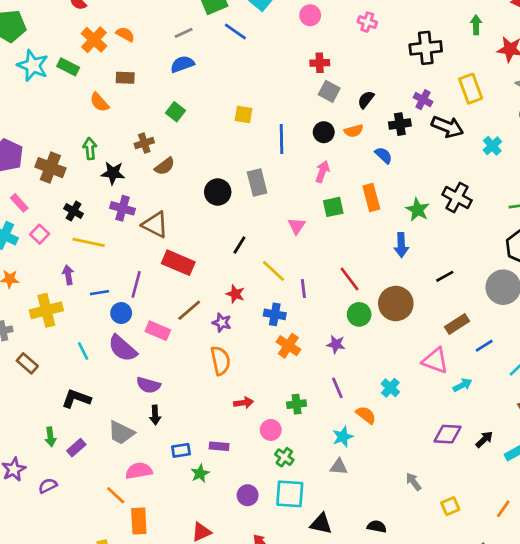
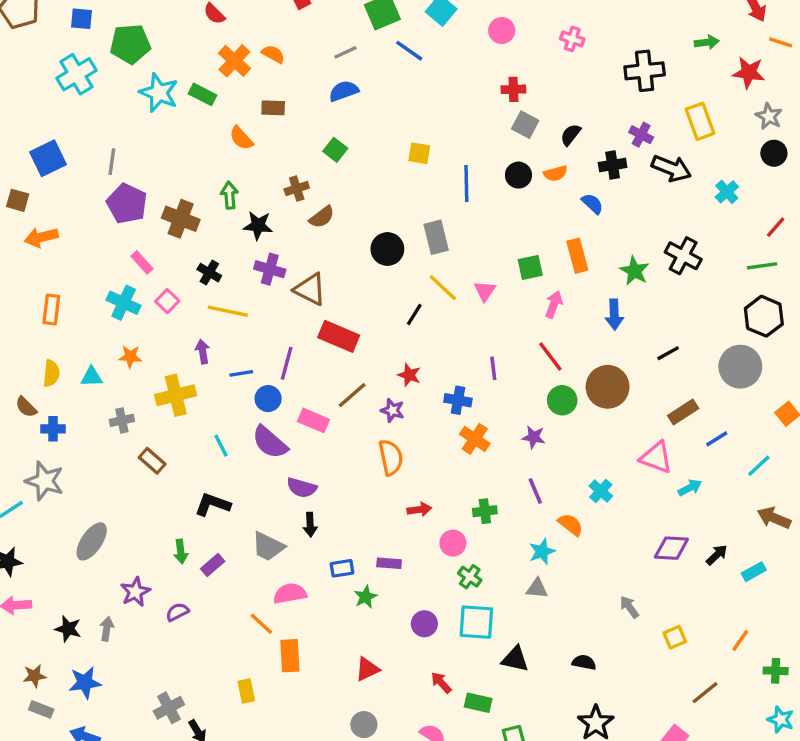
green arrow: (476, 25) -> (707, 42), turned 84
pink arrow: (322, 172) -> (554, 304), moved
yellow line: (273, 271) -> (443, 288), moved

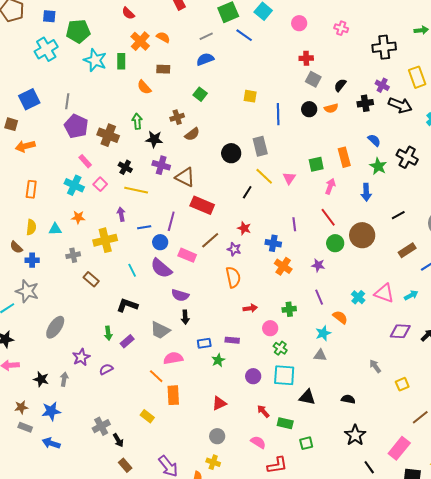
green rectangle: (203, 94) -> (121, 61), turned 63
blue semicircle: (592, 204) -> (374, 140), moved
pink triangle: (656, 457) -> (384, 293), moved
yellow rectangle: (246, 691) -> (147, 416), turned -40

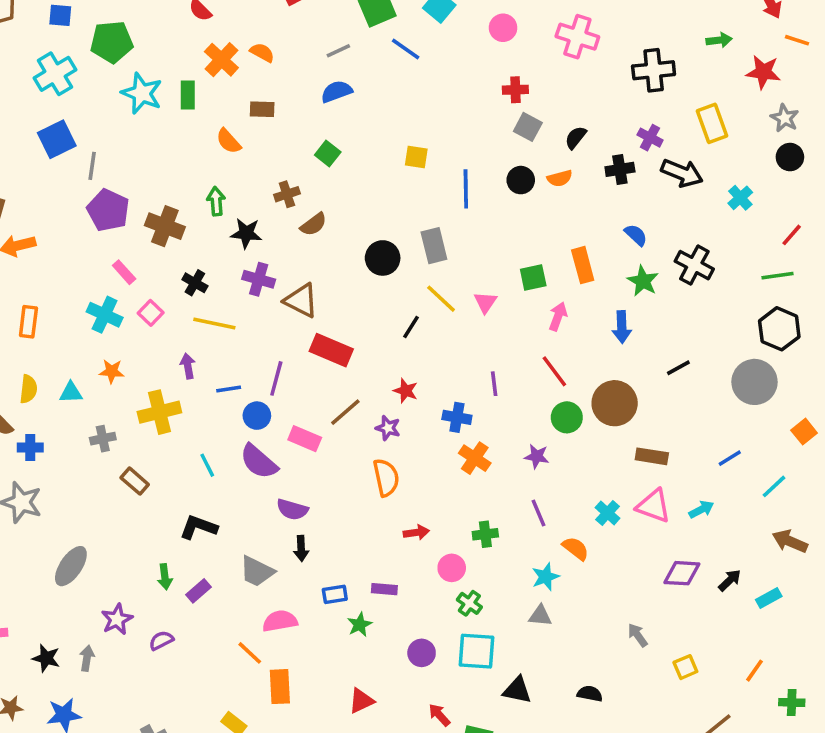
pink cross: (341, 28) -> (577, 37), size x1.6
blue square: (29, 99) -> (57, 139), moved
brown rectangle: (407, 250) -> (652, 456), moved, turned 42

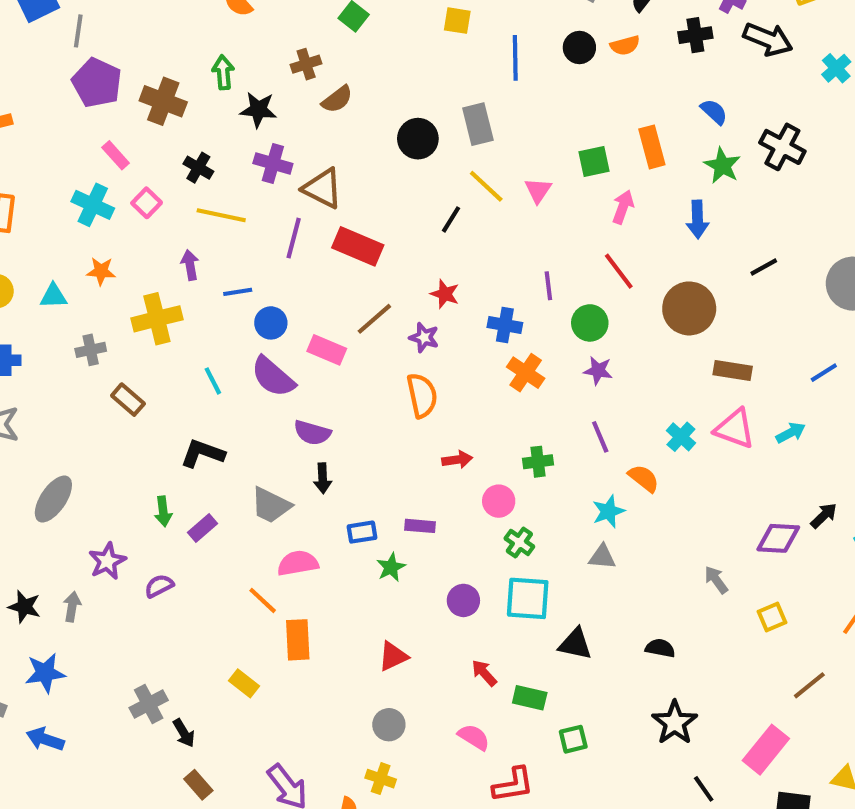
purple line: (276, 378) -> (294, 238), moved
green circle: (567, 417) -> (590, 323), moved
purple diamond: (682, 573) -> (778, 538), moved

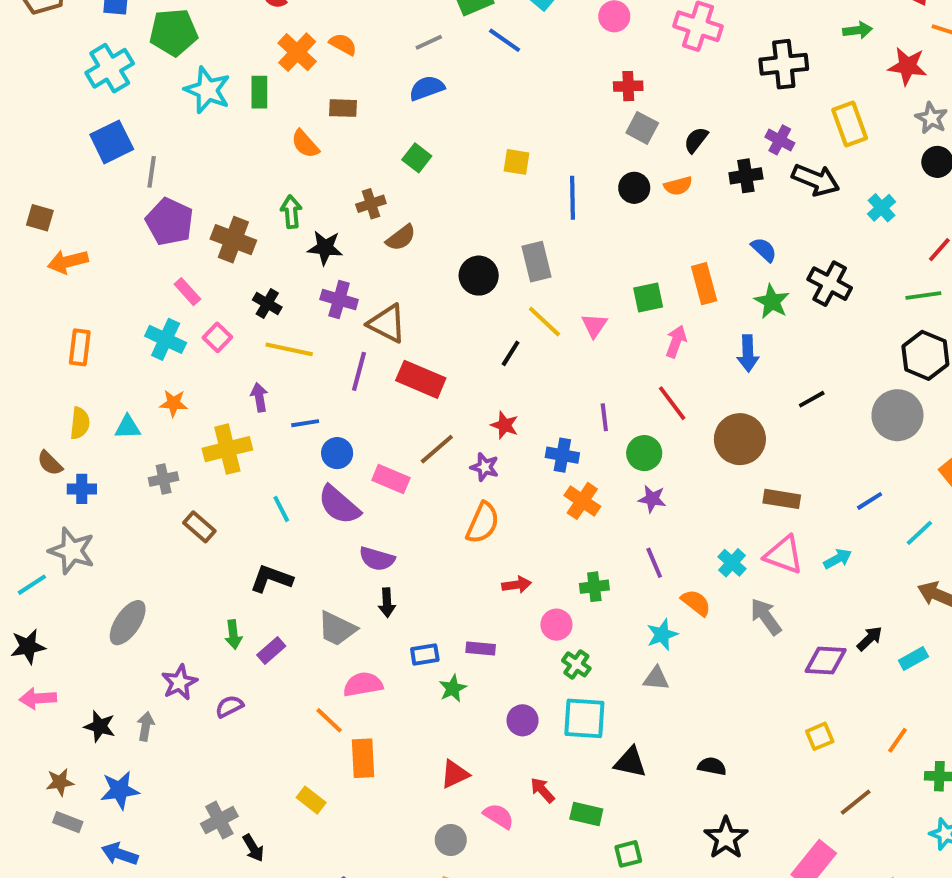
orange semicircle: (422, 395) -> (483, 523), turned 36
gray arrow: (716, 580) -> (766, 617), moved, size x1.4
pink semicircle: (474, 737) -> (499, 816), moved

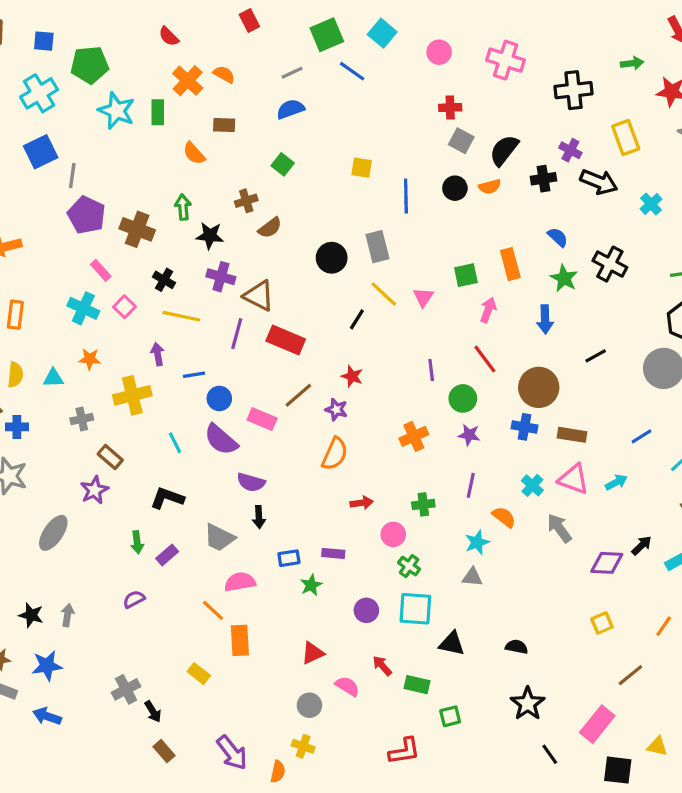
black semicircle: (696, 140) -> (504, 150), size x1.5
blue cross: (562, 455) -> (524, 427), moved
orange cross: (582, 501) -> (414, 436), turned 32
purple line: (654, 563) -> (471, 485), turned 35
purple star: (179, 682) -> (94, 490), moved

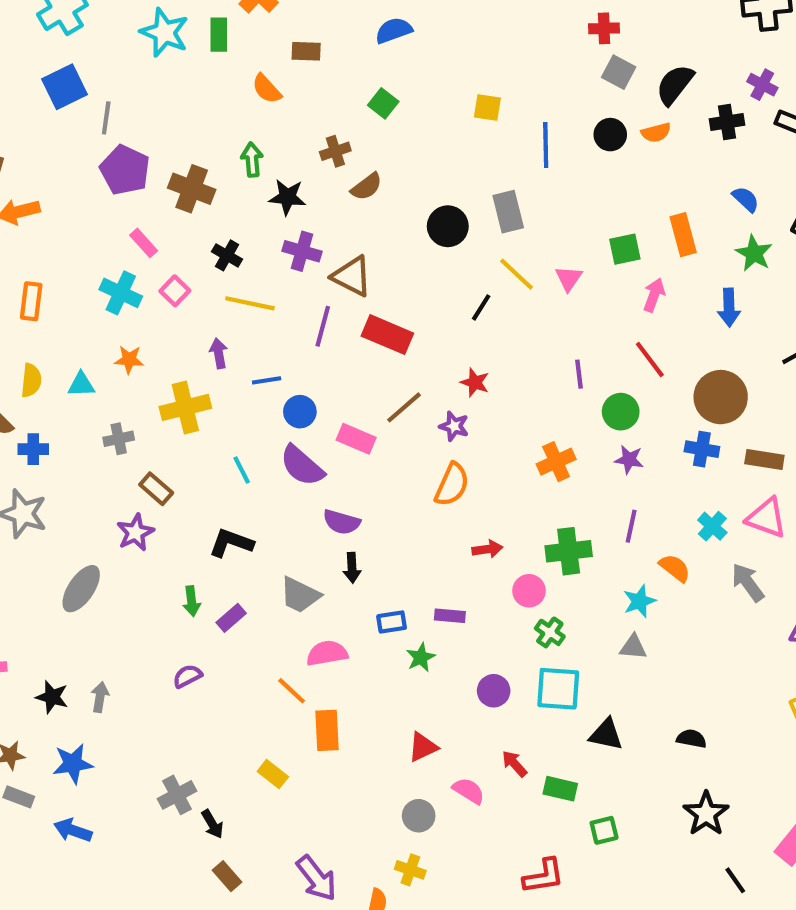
green cross: (423, 504) -> (569, 551), size x1.5

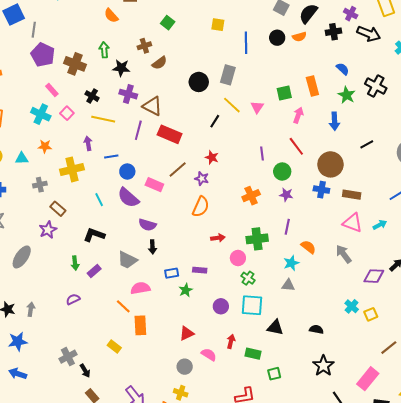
gray rectangle: (508, 212) -> (228, 75), turned 30
cyan cross: (712, 526) -> (352, 306), moved
red arrow: (514, 764) -> (231, 341), turned 56

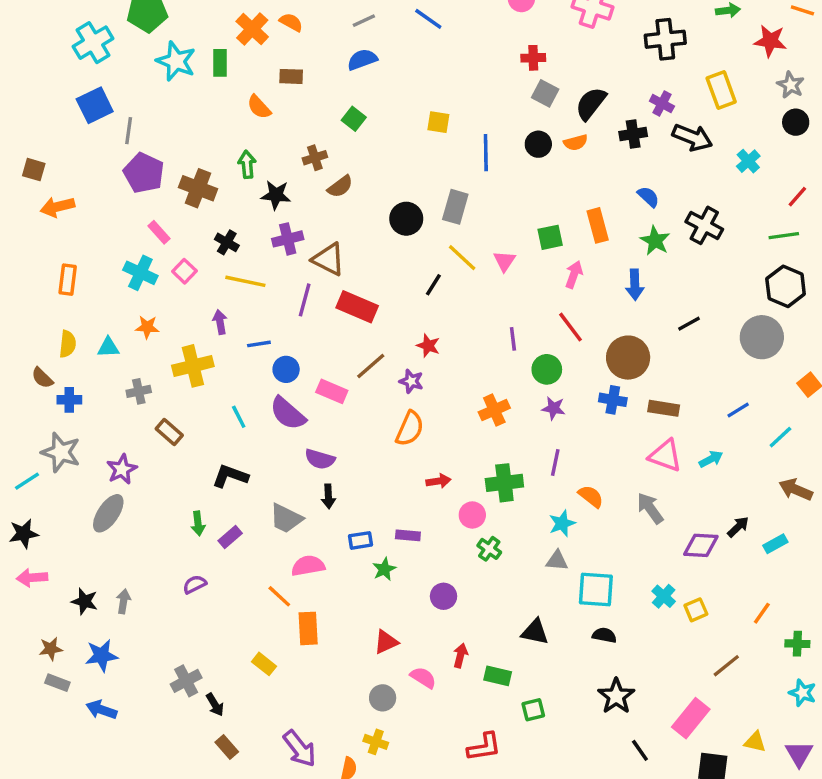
purple cross: (128, 94) -> (288, 239), turned -30
purple star: (48, 230) -> (122, 469), moved
cyan square: (252, 305) -> (596, 589), moved

